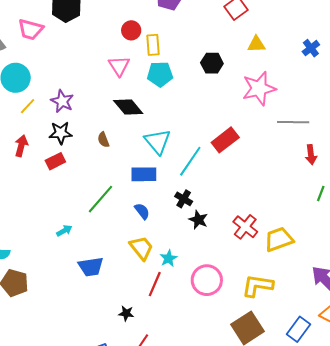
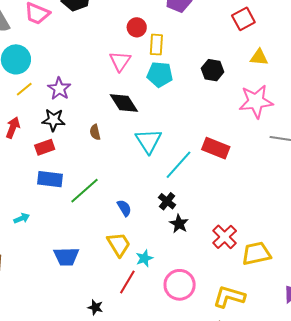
red rectangle: (225, 140) -> (216, 148), turned 52
blue rectangle: (144, 174) -> (50, 179), moved
cyan arrow: (64, 231) -> (22, 218), moved

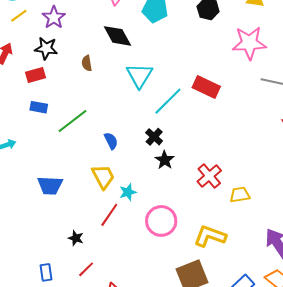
blue rectangle: (50, 179) -> (39, 107), size x0.7
yellow trapezoid: (256, 254) -> (240, 195), size x0.7

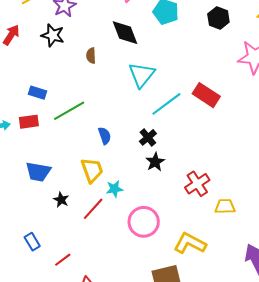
red rectangle: (35, 75) -> (29, 122), moved
black star: (76, 238) -> (61, 200), moved
blue rectangle: (46, 272) -> (32, 242), moved, turned -30

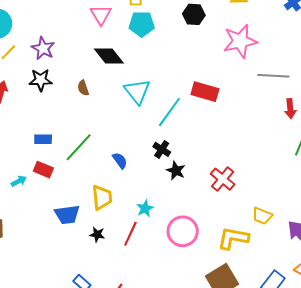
red rectangle: (29, 122) -> (43, 170), turned 48
yellow trapezoid: (92, 170) -> (102, 197), moved, turned 32
yellow trapezoid: (225, 206) -> (262, 216), moved, turned -140

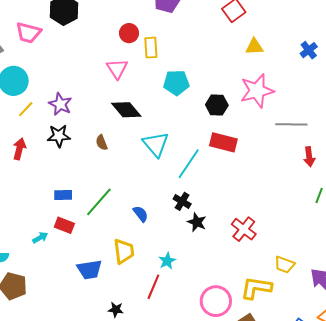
black hexagon: (194, 14) -> (217, 105), moved
cyan pentagon: (142, 24) -> (176, 83), moved
pink circle: (183, 231) -> (216, 301), moved
black star: (97, 234) -> (116, 310), moved

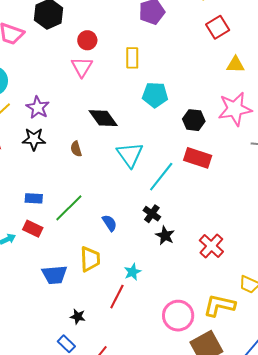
red circle: (129, 33) -> (87, 40), moved
pink triangle: (117, 69) -> (82, 67), moved

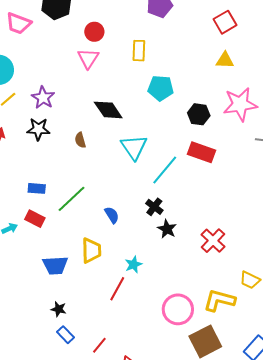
yellow triangle: (235, 65) -> (225, 60), moved
black star: (78, 317) -> (59, 309), moved

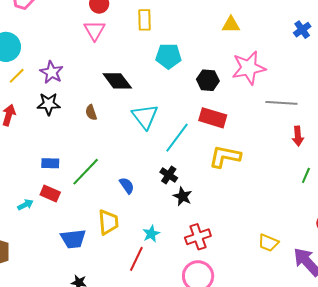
red cross: (213, 241) -> (198, 237), moved, turned 30
yellow L-shape: (219, 300) -> (225, 157), moved

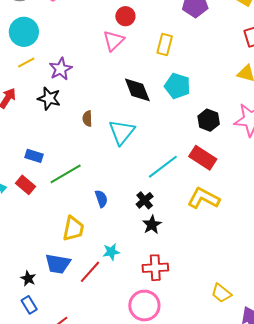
black diamond: (117, 81) -> (137, 90), moved
cyan triangle: (145, 117) -> (122, 132), moved
blue trapezoid: (73, 239) -> (58, 264), moved

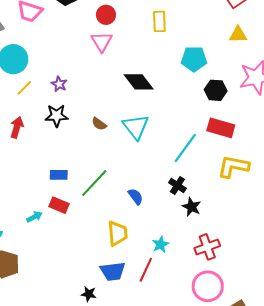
yellow rectangle: (165, 45) -> (159, 21), moved
purple star: (61, 69) -> (59, 84), size x0.7
cyan pentagon: (177, 86) -> (194, 59), moved
brown semicircle: (87, 119) -> (99, 124), turned -35

